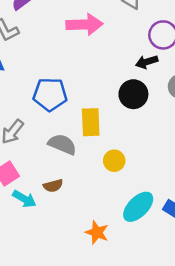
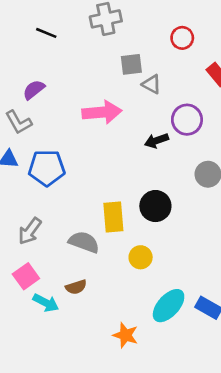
black arrow: (147, 62) -> (156, 141), moved
blue pentagon: (50, 94) -> (47, 168), moved
black circle: (133, 94) -> (155, 206), moved

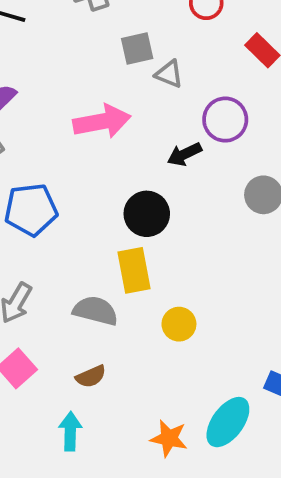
black circle: (155, 206) -> (147, 214), moved
cyan arrow: (46, 303) -> (70, 431), moved, turned -110
cyan ellipse: (169, 306) -> (228, 422), moved

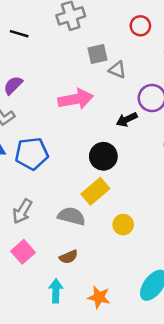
yellow rectangle: (134, 270) -> (95, 191), turned 60
orange star: (169, 438) -> (99, 297), moved

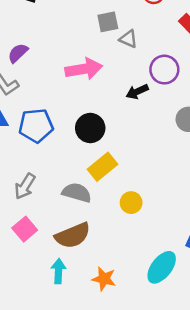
black circle: (103, 156) -> (90, 128), moved
brown semicircle: (69, 257) -> (73, 235), size x1.8

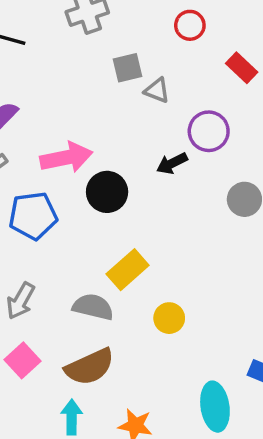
pink arrow: (84, 69) -> (66, 158), moved
black circle: (90, 128) -> (107, 192), moved
cyan ellipse: (162, 267) -> (215, 407), turned -44

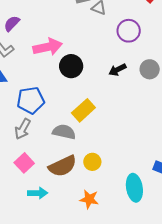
black arrow: (172, 163) -> (118, 70), moved
blue pentagon: (33, 216) -> (31, 100), moved
yellow circle: (169, 318) -> (92, 162), moved
cyan arrow: (72, 417) -> (38, 193), moved, turned 90

